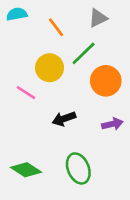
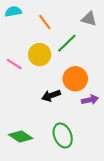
gray triangle: (98, 18) -> (89, 19), moved, turned 42
orange circle: (106, 81) -> (75, 79), moved
pink line: (26, 93) -> (14, 64), moved

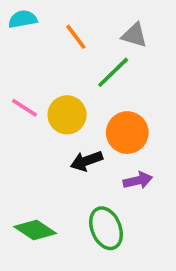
gray triangle: (89, 19) -> (134, 35), moved
yellow circle: (40, 55) -> (67, 115), moved
purple arrow: (90, 100) -> (138, 180), moved

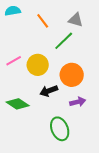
pink line: (24, 108) -> (14, 61), turned -63
green diamond: (35, 230) -> (18, 104), moved

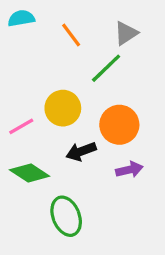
gray triangle: (76, 20) -> (126, 33), turned -49
pink line: (14, 61) -> (21, 126), moved
green ellipse: (60, 129) -> (66, 216), moved

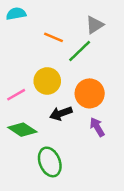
orange line: (71, 35) -> (53, 37), moved, turned -30
purple arrow: (129, 170) -> (97, 127), turned -108

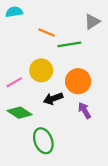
gray triangle: (95, 25) -> (92, 22), moved
green line: (80, 51) -> (69, 44), turned 35

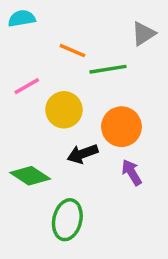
pink line: (14, 82) -> (27, 86), moved
green ellipse: (43, 141) -> (67, 220), turned 35

